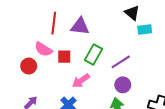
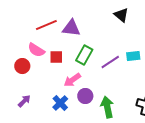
red line: (54, 23) -> (46, 25), turned 60
cyan rectangle: (145, 29) -> (133, 56), moved
purple circle: (123, 85) -> (85, 96), moved

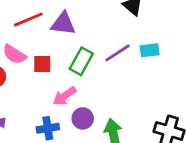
cyan rectangle: (133, 56) -> (150, 50), moved
purple line: (110, 62) -> (118, 53), moved
blue cross: (60, 103) -> (48, 128), turned 35

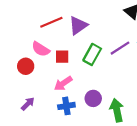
purple triangle: (63, 24) -> (78, 26), turned -42
pink arrow: (65, 96) -> (63, 83), moved

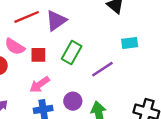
purple line: (120, 48) -> (102, 69), moved

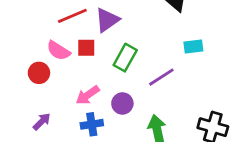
red square: (38, 55) -> (86, 48), moved
purple circle: (73, 101) -> (122, 103), moved

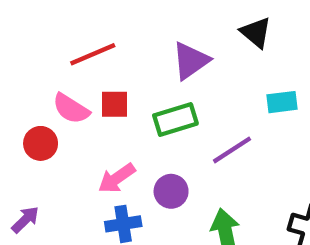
purple triangle: (107, 20) -> (191, 61), moved
green rectangle: (125, 58) -> (175, 119), turned 44
purple arrow: (42, 122) -> (25, 220), moved

